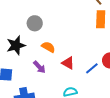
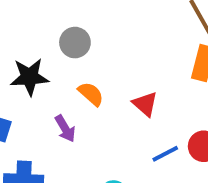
red triangle: (68, 63) -> (145, 104), moved

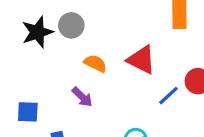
black star: (29, 77) -> (37, 32), moved
red triangle: (145, 104) -> (141, 60), size x1.4

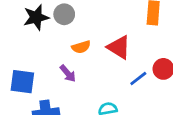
orange semicircle: (95, 63) -> (81, 47), turned 132
blue square: (28, 112) -> (22, 82), size x1.4

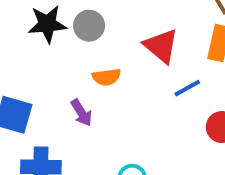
red triangle: (119, 47) -> (161, 46), moved
blue line: (138, 79) -> (187, 88), moved

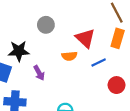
black star: (47, 24) -> (19, 51), moved
orange semicircle: (106, 77) -> (69, 56), moved

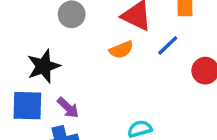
purple arrow: (39, 73) -> (68, 108), moved

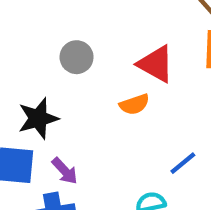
blue line: (168, 45) -> (183, 163), moved

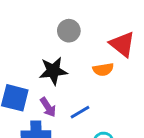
black star: (38, 118) -> (53, 71), moved
blue line: (183, 163) -> (80, 112), moved

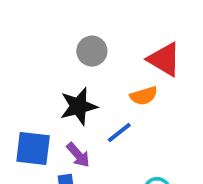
blue line: (80, 112) -> (119, 132), moved

